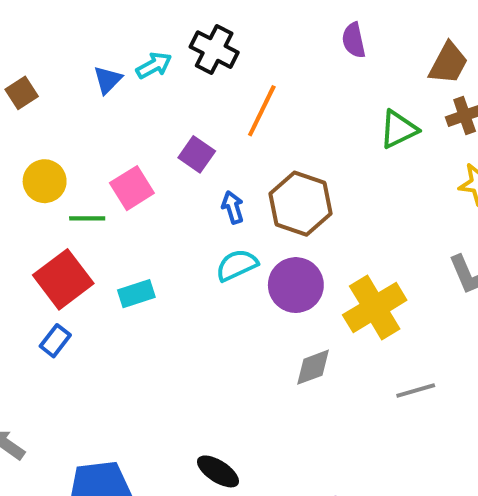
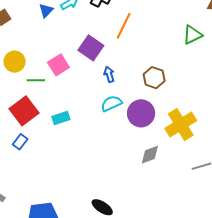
purple square: (197, 154) -> (91, 48), size x1.4
brown hexagon: (301, 204) -> (154, 78), moved, size x0.7

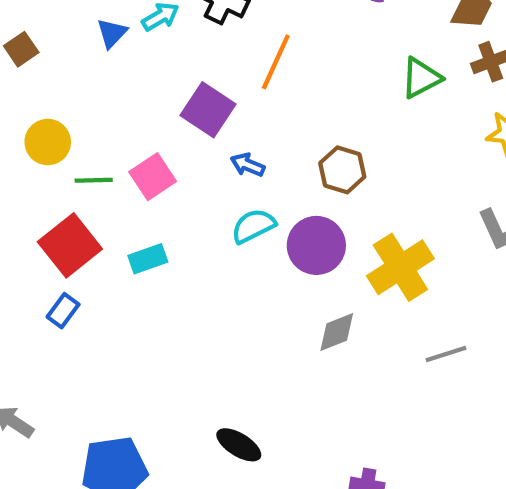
pink square: (58, 65) -> (153, 177), moved
blue arrow: (109, 74) -> (248, 165), turned -49

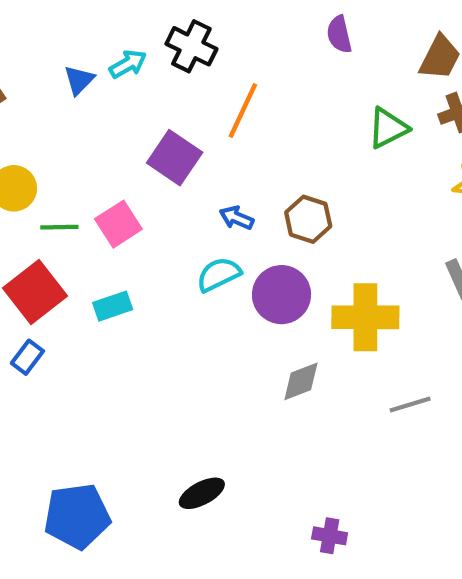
blue arrow: (248, 165) -> (237, 218), moved
yellow cross: (400, 267) -> (365, 317), turned 32
black ellipse: (239, 445) -> (202, 493), turned -60

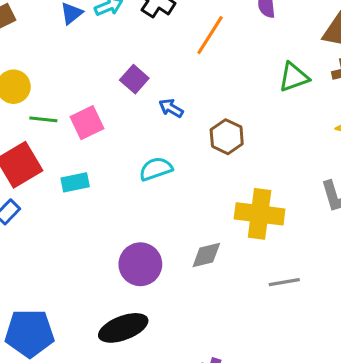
orange line: (243, 110) -> (210, 35), moved
purple square: (175, 158) -> (134, 79), size x0.7
blue arrow: (237, 218) -> (171, 108), moved
purple circle: (282, 295) -> (140, 264), moved
black ellipse: (202, 493) -> (123, 328), size x1.4

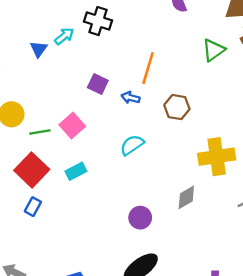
orange line: (210, 35) -> (148, 68), moved
purple circle: (140, 264) -> (140, 218), size x0.7

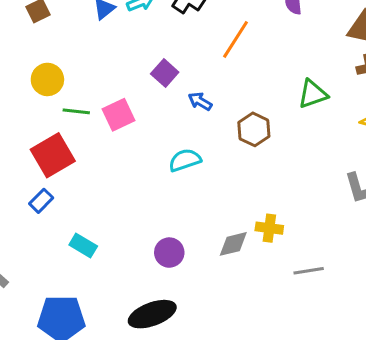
green triangle: (214, 50) -> (313, 94), moved
orange line: (148, 68) -> (235, 39), moved
yellow cross: (217, 157) -> (269, 228), moved, size x0.6
cyan rectangle: (76, 171) -> (83, 245), moved, turned 42

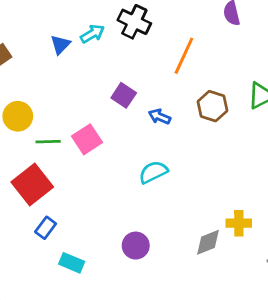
brown hexagon: (254, 129) -> (212, 106), moved
blue rectangle: (41, 201) -> (46, 228), moved
purple circle: (169, 253) -> (136, 246), moved

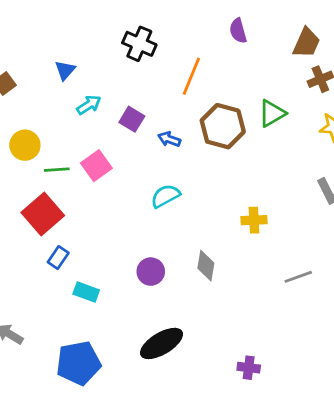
cyan arrow: (92, 34) -> (89, 105), moved
brown hexagon: (212, 106) -> (223, 126), size x1.4
yellow cross: (239, 223) -> (254, 220), moved
gray diamond: (208, 242) -> (206, 266), moved, turned -56

